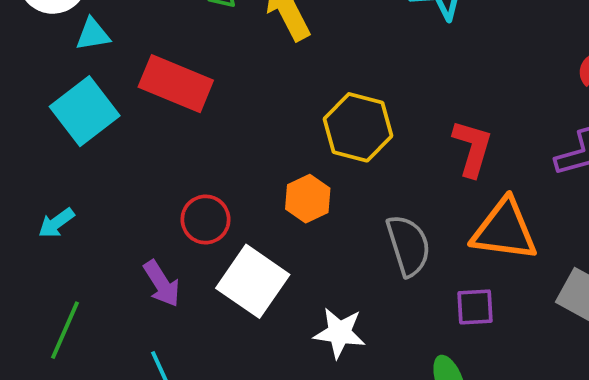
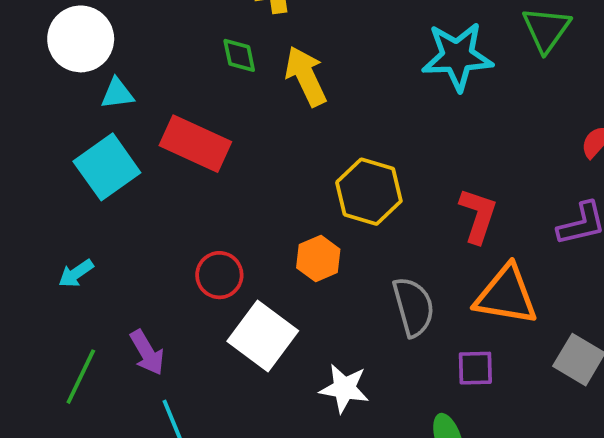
purple arrow: (162, 284) -> (147, 353), moved

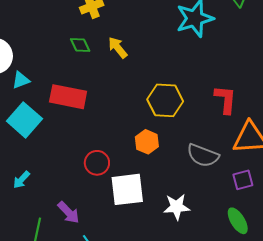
yellow arrow: (306, 76) -> (118, 48), size x0.7
gray semicircle: (413, 307) -> (203, 155), turned 140
white square: (263, 336) -> (127, 189), turned -30

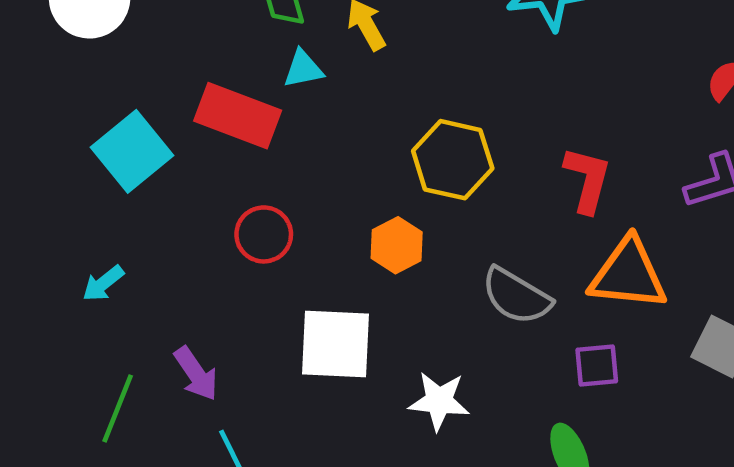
cyan triangle: (21, 80) -> (303, 69), moved
red circle: (97, 163) -> (264, 234), moved

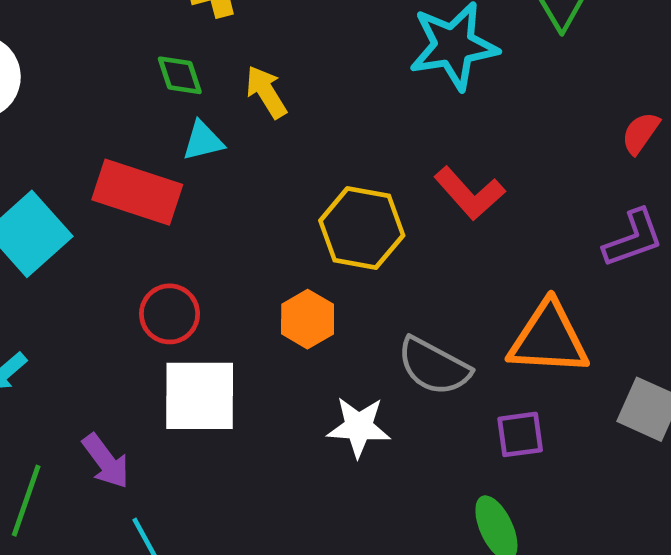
red L-shape: (587, 180) -> (469, 193), moved, turned 126
white square: (335, 344) -> (200, 396), moved
white star: (439, 401) -> (359, 427), moved

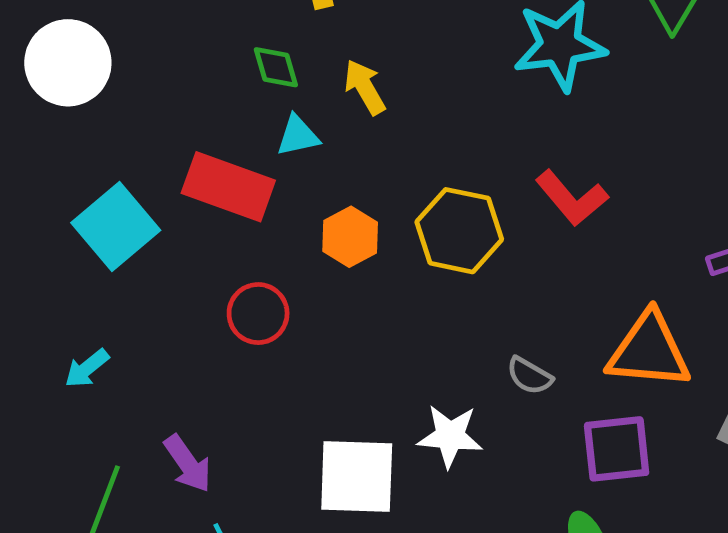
orange hexagon: (308, 319) -> (350, 237), moved
gray semicircle: (434, 366) -> (529, 376), size x0.6
white square: (200, 396) -> (357, 477), moved
purple square: (520, 434) -> (617, 449), size x1.4

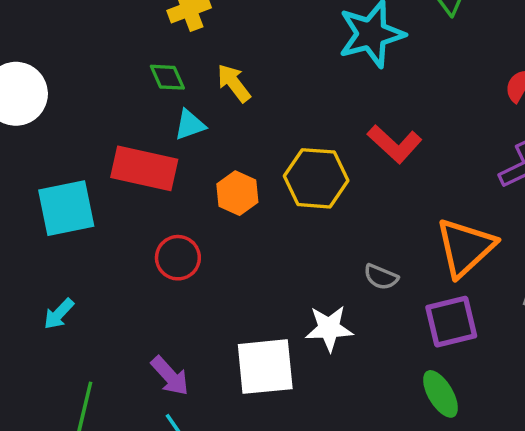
cyan square: (116, 227) -> (66, 208), turned 36
orange triangle: (649, 351) -> (465, 247), turned -40
purple arrow: (188, 464) -> (170, 376), moved

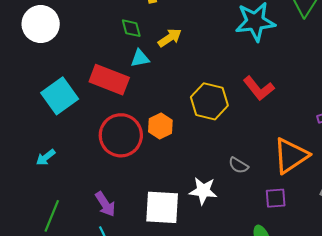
yellow arrow: (234, 83) -> (170, 38), turned 85
orange hexagon: (237, 193) -> (160, 126), moved
cyan square: (66, 208) -> (60, 96), turned -33
red circle: (178, 258) -> (121, 135), size x1.6
purple square: (451, 322) -> (276, 198), size x0.7

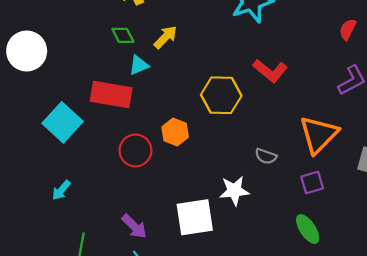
red circle: (121, 135) -> (135, 150), size x0.7

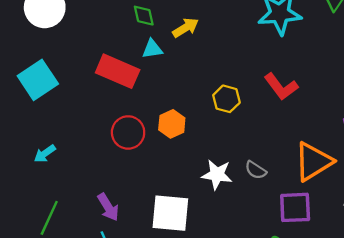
yellow hexagon: (221, 95) -> (226, 99), size x0.7
cyan square: (63, 122) -> (38, 80), moved
purple square: (312, 182) -> (295, 207), size x1.4
white star: (234, 191) -> (217, 175), moved

